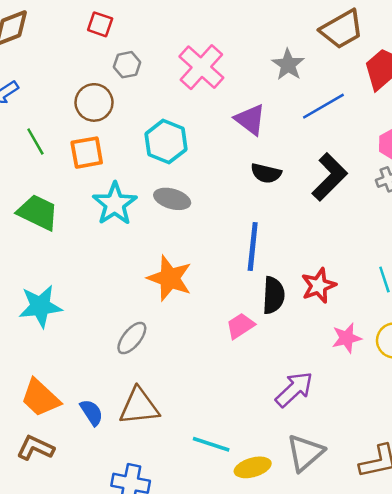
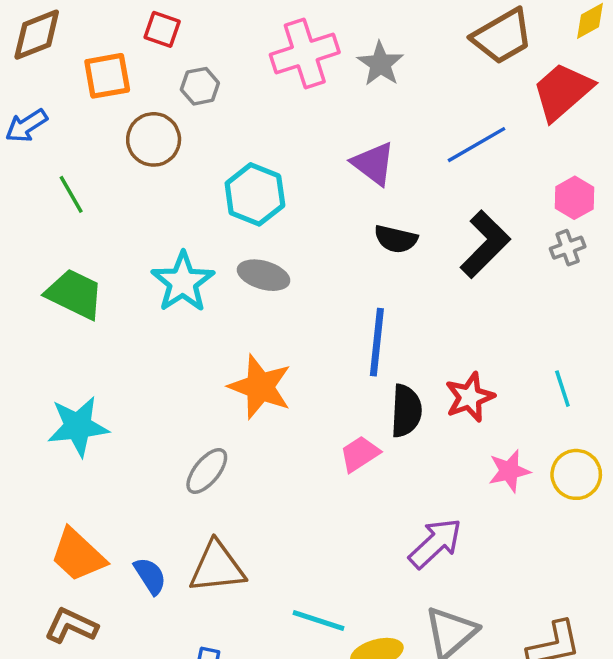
gray star: (288, 65) -> (380, 64), moved
pink cross: (201, 67) -> (305, 54), moved, turned 30
orange square: (87, 153) -> (107, 76), moved

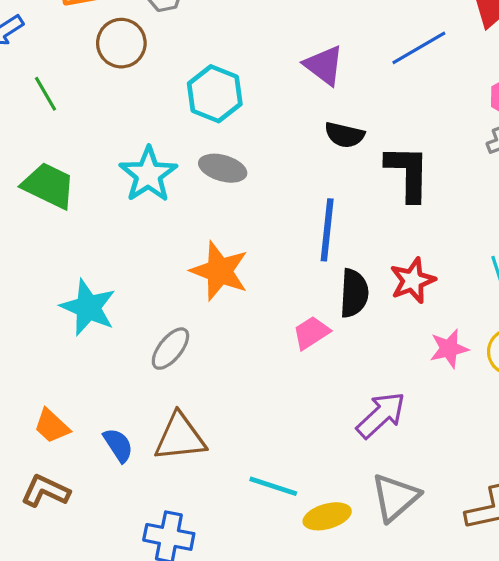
black L-shape: (485, 244) -> (408, 173), moved, turned -44
cyan star: (78, 426) -> (88, 307), moved, turned 30
orange trapezoid: (78, 555) -> (52, 426), size x0.7

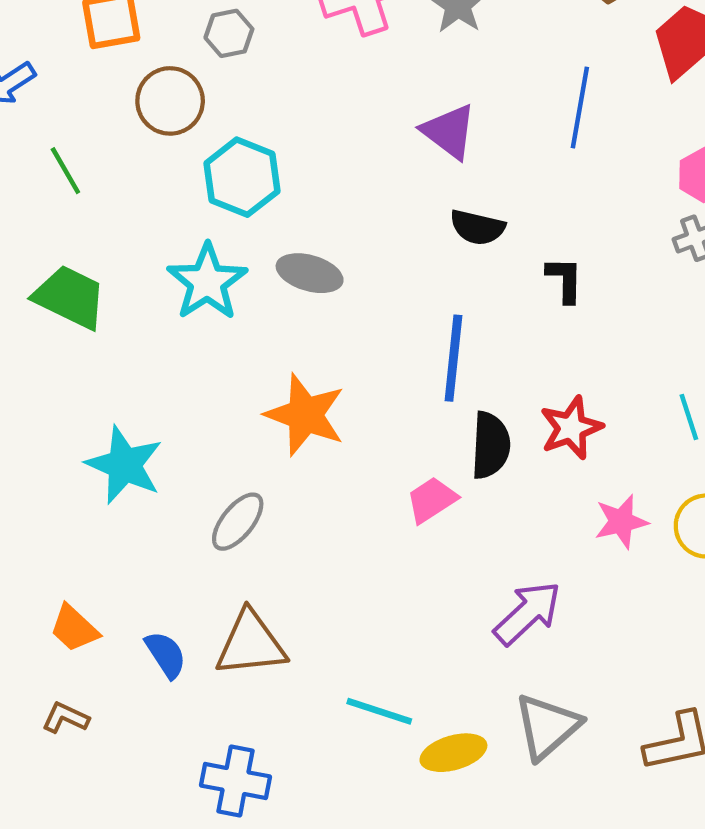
blue line: (419, 48) -> (580, 107), turned -50
cyan hexagon: (215, 94) -> (242, 177), moved
black L-shape: (408, 173) -> (565, 280), size x0.6
brown L-shape: (45, 491) -> (65, 718), size x0.7

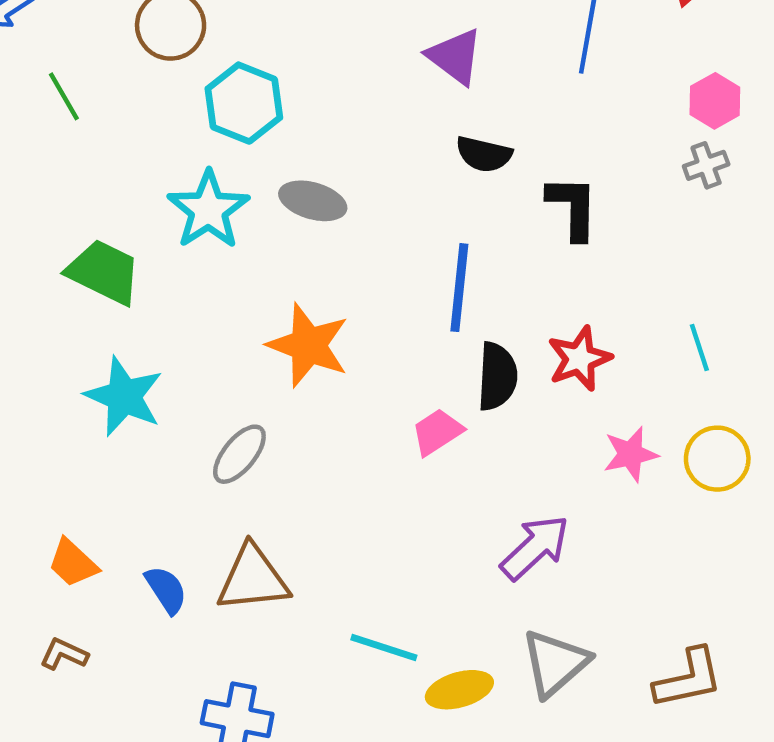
black L-shape: (565, 280) -> (573, 208), size x1.4
green trapezoid: (70, 297) -> (104, 272), moved

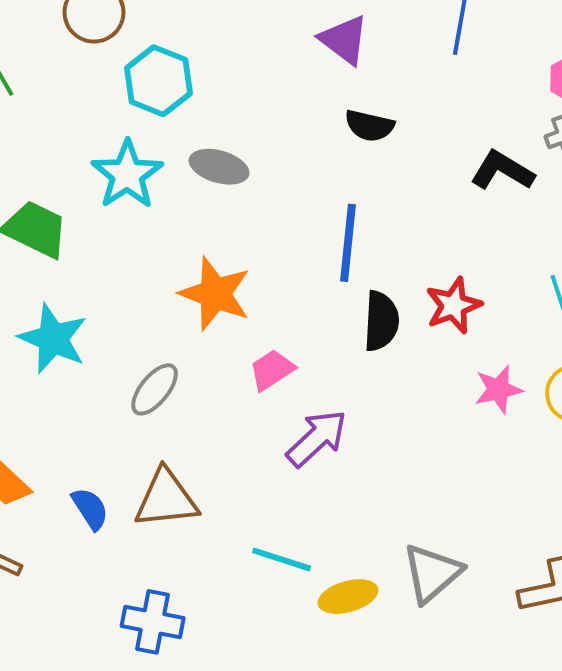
black L-shape: (573, 208) -> (502, 171), moved, turned -60
pink trapezoid: (437, 432) -> (272, 370), moved
purple arrow: (535, 547) -> (317, 438), moved

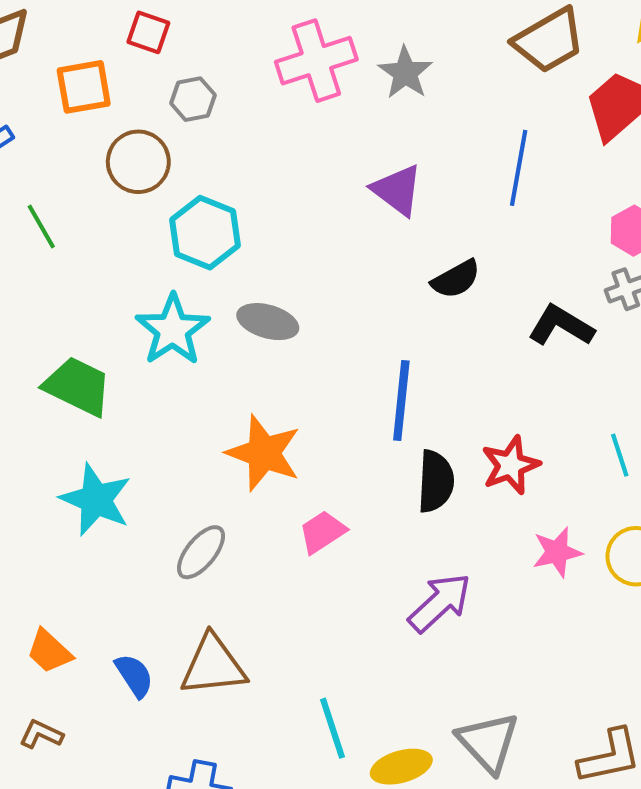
black semicircle: (369, 126) -> (456, 279), moved, turned -42
purple arrow: (317, 438) -> (440, 603), moved
cyan line: (282, 559) -> (332, 728), turned 54
gray triangle: (432, 573) -> (488, 742), turned -32

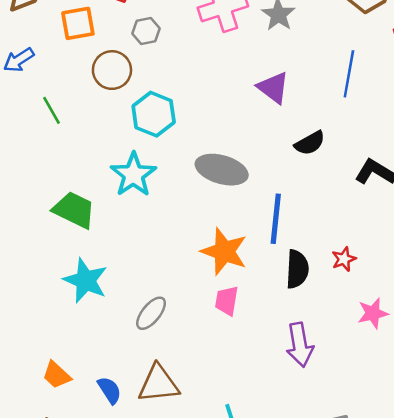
gray ellipse: (268, 322) -> (222, 170), moved, size x1.4
orange star: (264, 453) -> (224, 252), moved
red star: (511, 465) -> (344, 259), size x0.7
pink trapezoid: (322, 532) -> (227, 301), turned -48
purple arrow: (440, 603) -> (300, 345), turned 123

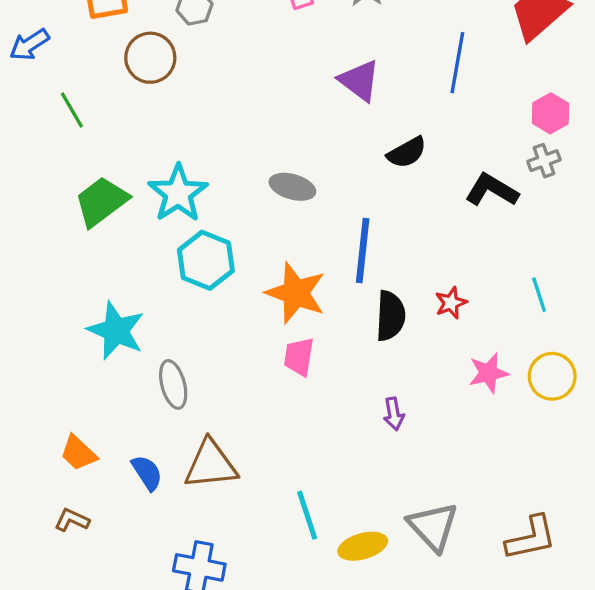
cyan hexagon: (154, 114) -> (206, 260), moved
gray ellipse: (222, 170) -> (292, 187), size x0.7
green trapezoid: (74, 210) -> (101, 201), moved, turned -63
gray ellipse: (151, 313) -> (173, 384), moved, turned -54
purple arrow: (300, 345) -> (394, 414), size x0.6

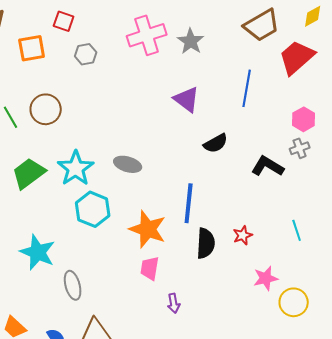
brown circle: (150, 58) -> (46, 109), moved
gray ellipse: (292, 187) -> (128, 164), moved
yellow circle: (552, 376) -> (294, 302), moved
purple arrow: (394, 414) -> (174, 303), moved

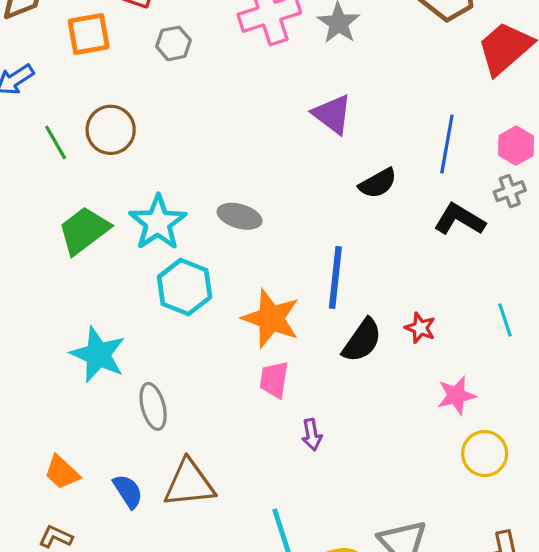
blue line: (247, 88) -> (447, 144), moved
red star: (243, 235) -> (420, 328), turned -30
black semicircle: (206, 243) -> (362, 340), turned 32
yellow circle: (294, 302) -> (485, 454), moved

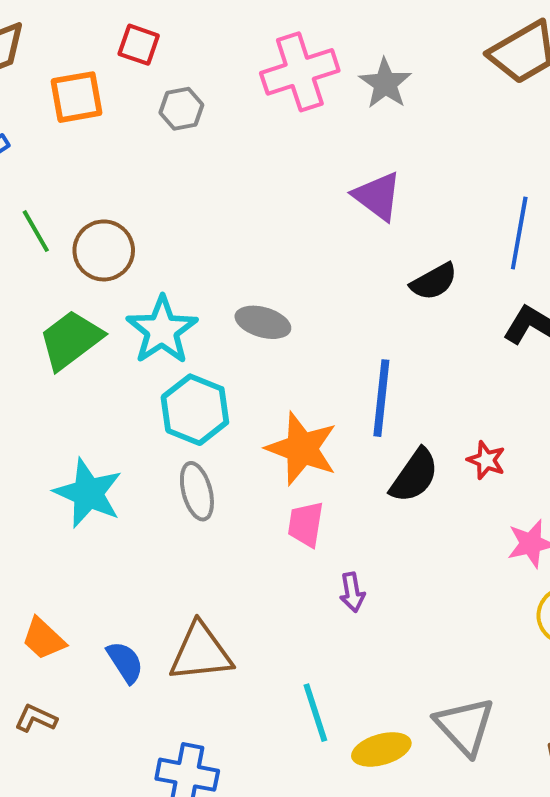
brown circle: (111, 130) -> (104, 250), moved
gray ellipse: (153, 406) -> (197, 491), moved

